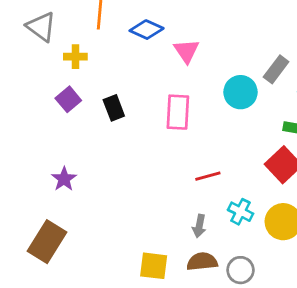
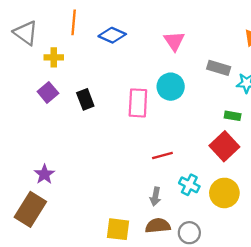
pink triangle: (186, 51) -> (174, 41), moved
gray rectangle: (276, 69) -> (219, 68), turned 70
cyan circle: (241, 92) -> (171, 87), moved
purple star: (64, 179) -> (44, 174), moved

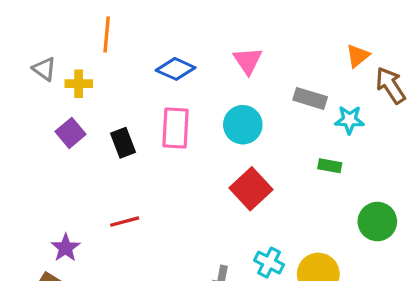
gray triangle: (26, 33) -> (44, 69), moved, size x0.7
blue diamond: (112, 35) -> (176, 69), moved
pink rectangle: (138, 103) -> (176, 128), moved
red square: (224, 146) -> (251, 189), moved
red line: (162, 156) -> (125, 222), moved

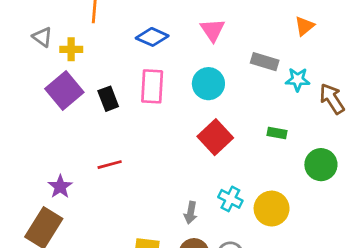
brown arrow: (390, 85) -> (332, 99), moved
purple square: (71, 133) -> (64, 90), size x1.5
green rectangle: (330, 166) -> (277, 133), moved

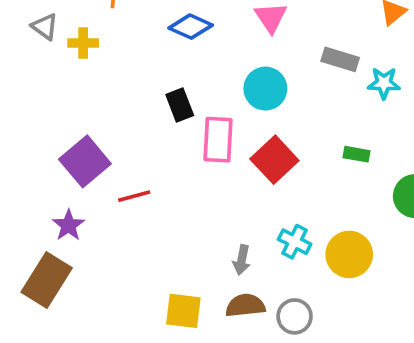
pink rectangle: (152, 86) -> (218, 140), moved
purple square: (64, 90) -> (85, 161), moved
black rectangle: (108, 99) -> (180, 105), moved

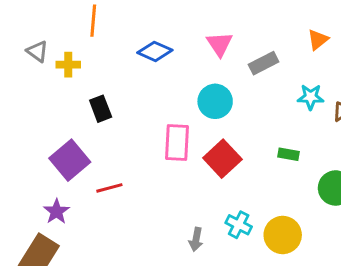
gray rectangle: (340, 59) -> (264, 63), moved, turned -44
black rectangle: (180, 105) -> (101, 109), moved

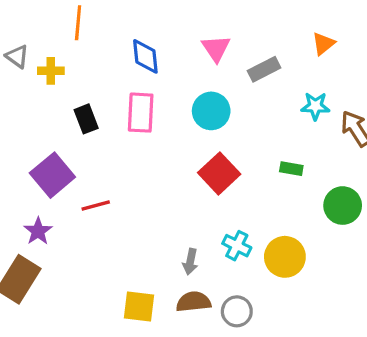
blue diamond: (155, 51) -> (145, 56), turned 60
pink rectangle: (177, 142) -> (141, 113), moved

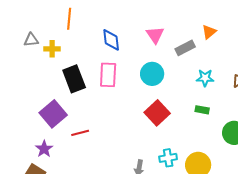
orange triangle: (323, 44) -> (209, 32), moved
gray triangle: (17, 56) -> (31, 40), turned -42
cyan star: (315, 106) -> (205, 78), moved
black rectangle: (86, 119) -> (74, 79), size x1.5
cyan cross: (237, 246) -> (168, 158), turned -36

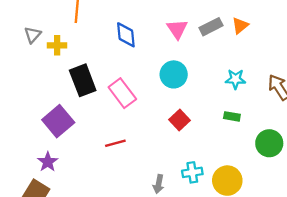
gray triangle: (31, 40) -> (33, 35), turned -42
gray rectangle: (185, 48) -> (211, 27), moved
pink rectangle: (108, 75) -> (122, 93), moved, turned -40
red square: (157, 113) -> (179, 120), size x0.7
red line: (80, 133) -> (115, 143), moved

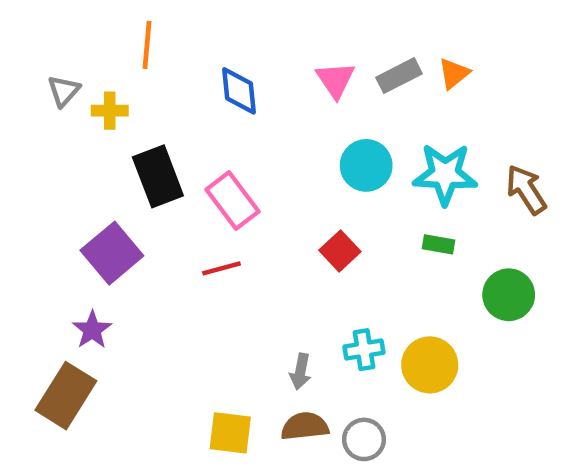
cyan circle: (174, 74) -> (366, 165), moved
cyan star: (235, 79) -> (445, 174), size x1.6
red line: (115, 143) -> (221, 268), moved

